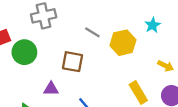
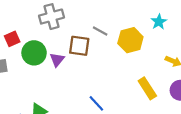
brown square: (72, 62) -> (79, 46), moved
purple triangle: (51, 89) -> (57, 60), moved, turned -49

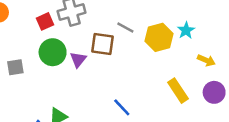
cyan star: (159, 22) -> (186, 30), moved
red square: (12, 39) -> (45, 21), moved

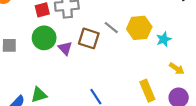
yellow hexagon: (159, 37) -> (139, 28), moved
purple triangle: (78, 60) -> (65, 48), turned -32

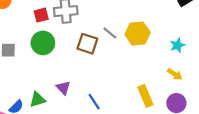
cyan star: (164, 39) -> (177, 45), moved
purple triangle: (65, 48) -> (63, 88), moved

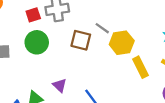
yellow hexagon: (138, 33) -> (122, 43), moved
yellow rectangle: (145, 96) -> (140, 67), moved

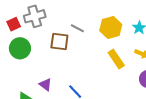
yellow hexagon: (122, 43) -> (111, 28), moved

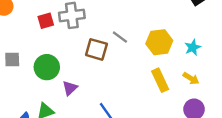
green circle: (20, 48) -> (47, 67), moved
purple triangle: (45, 84) -> (70, 88), moved, turned 32

